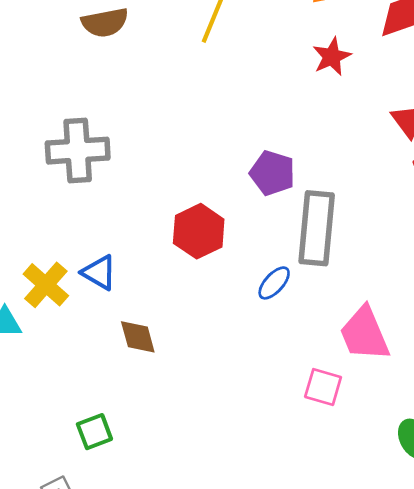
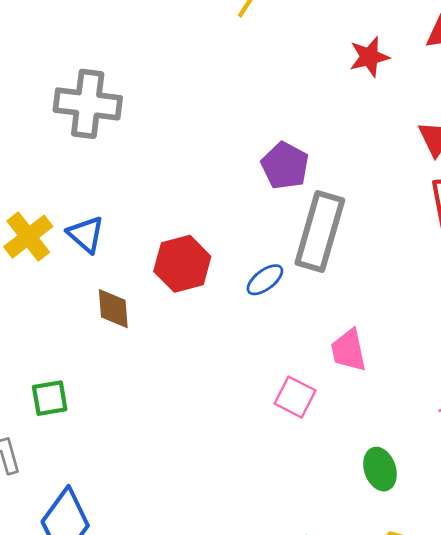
red hexagon: (199, 231) -> (182, 264), moved
pink trapezoid: (364, 334) -> (348, 350), size x0.7

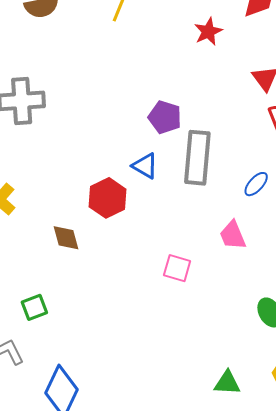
blue triangle: (86, 234) -> (145, 166), moved
blue ellipse: (265, 280) -> (256, 184), moved
pink square: (295, 397) -> (177, 268), moved

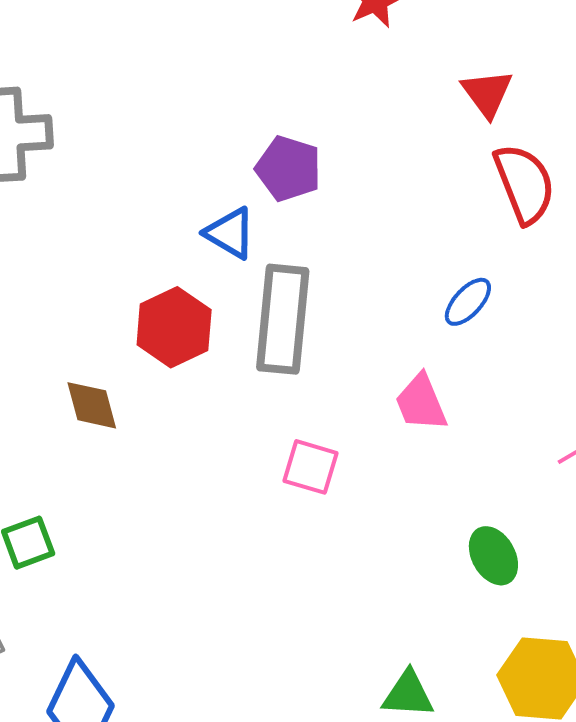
gray rectangle: (197, 158) -> (283, 319), moved
blue triangle: (145, 166) -> (230, 233), moved

